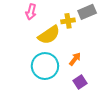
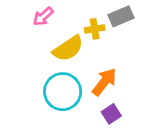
pink arrow: (31, 12) -> (43, 16), turned 35
orange arrow: (75, 59) -> (104, 82), size x1.5

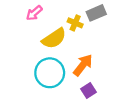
yellow cross: (95, 29) -> (75, 23), turned 32

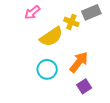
cyan circle: (50, 73) -> (47, 69), size x0.7

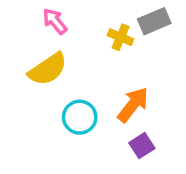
pink arrow: (32, 12) -> (55, 21), turned 91
yellow semicircle: (51, 37) -> (48, 69), moved

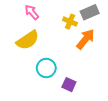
orange arrow: (133, 105) -> (85, 39), moved
purple square: (142, 146) -> (69, 85), moved, turned -32

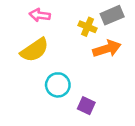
pink arrow: (32, 12) -> (40, 15), turned -42
orange arrow: (85, 39) -> (107, 49), turned 35

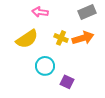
pink arrow: (40, 15) -> (40, 12), moved
yellow cross: (88, 27) -> (61, 38), moved

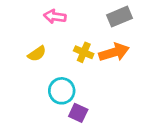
yellow semicircle: (27, 39) -> (37, 54), size x0.6
purple square: (67, 82) -> (78, 113), moved

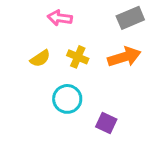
yellow cross: (84, 52) -> (78, 57), moved
purple square: (78, 113) -> (106, 123), moved

